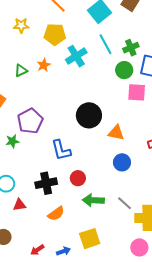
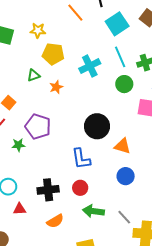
yellow pentagon: (55, 34) -> (53, 54), moved
orange star: (44, 65) -> (56, 87), moved
green circle: (124, 70) -> (124, 84), moved
purple pentagon: (30, 121) -> (38, 127), turned -30
blue L-shape: (61, 150) -> (81, 159), moved

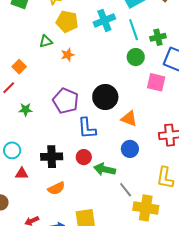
cyan cross: (90, 66) -> (104, 20), moved
purple pentagon: (38, 127) -> (66, 101), moved
green arrow: (93, 211) -> (105, 169), moved

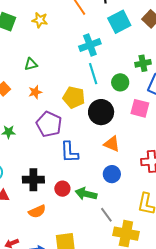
yellow pentagon: (67, 22) -> (74, 97), moved
cyan line: (134, 30) -> (93, 74), moved
orange star: (68, 55) -> (35, 92), moved
black circle: (105, 97) -> (101, 112), moved
red circle: (84, 157) -> (62, 189), moved

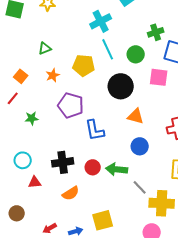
yellow pentagon: (74, 97) -> (84, 65), moved

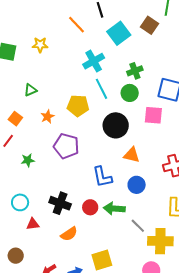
green cross: (156, 32) -> (135, 71), moved
green triangle: (45, 48) -> (30, 90), moved
blue L-shape: (95, 130) -> (102, 177), moved
black cross: (63, 162) -> (60, 203), turned 30

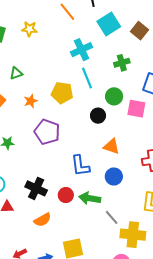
brown square: (150, 25) -> (140, 31), moved
green circle: (130, 93) -> (114, 96), moved
black circle: (116, 125) -> (98, 116), size x0.6

